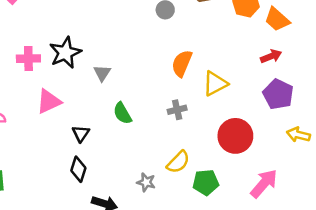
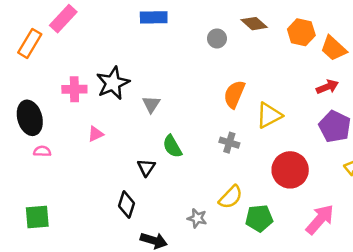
pink triangle: (49, 101) -> (95, 134), size x0.6
gray cross: (177, 110) -> (229, 143), turned 30
black triangle: (81, 134) -> (146, 167), moved

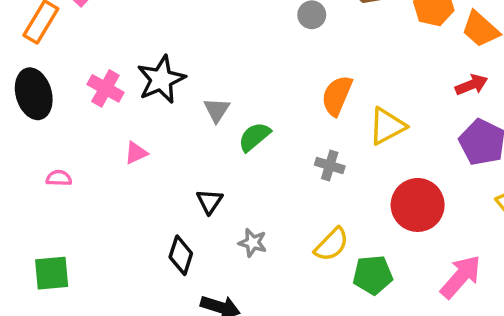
pink cross: (74, 89) -> (105, 88), turned 30
black ellipse: (30, 118) -> (34, 94), moved
green semicircle: (172, 146) -> (254, 137), moved, turned 80
gray star: (197, 218) -> (253, 243), moved

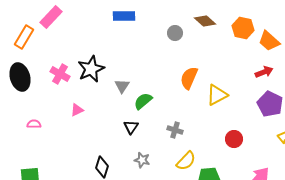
gray cross: (330, 166) -> (175, 130), moved
black triangle: (210, 201) -> (131, 127), moved
red circle: (418, 205) -> (234, 139), size x0.6

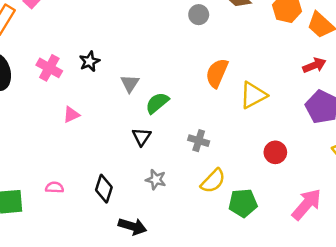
black star: (91, 69) -> (90, 61), size x0.6
pink semicircle: (34, 124) -> (54, 187), moved

